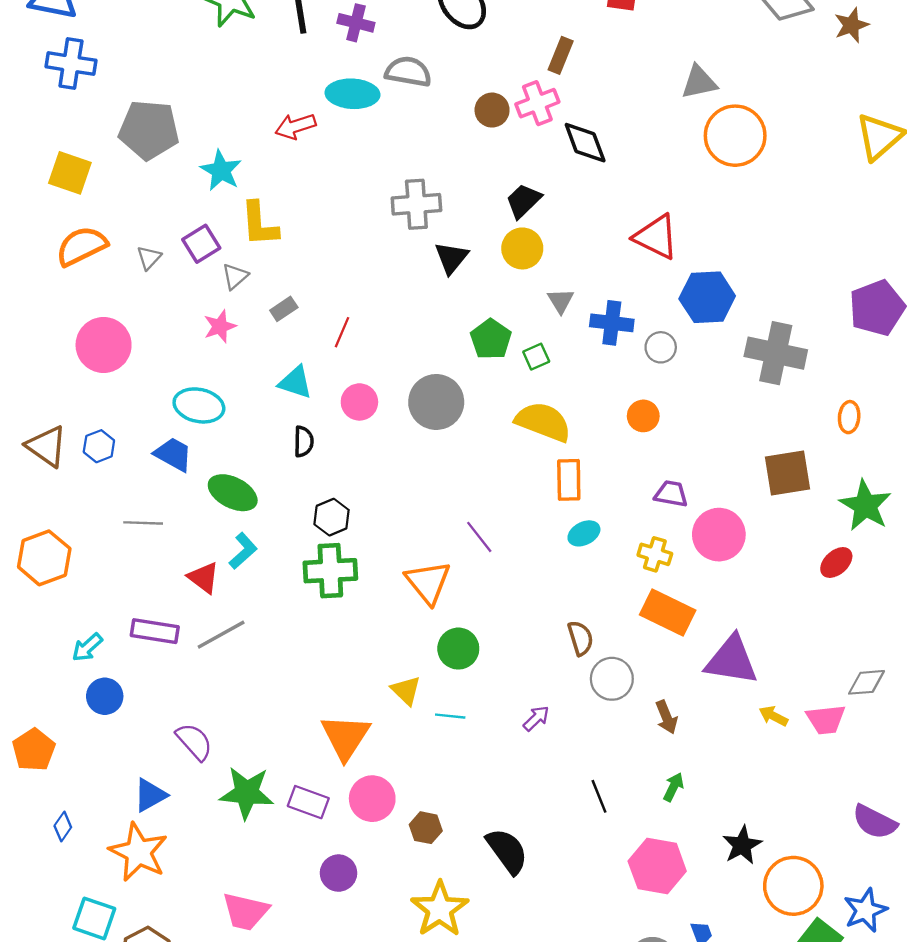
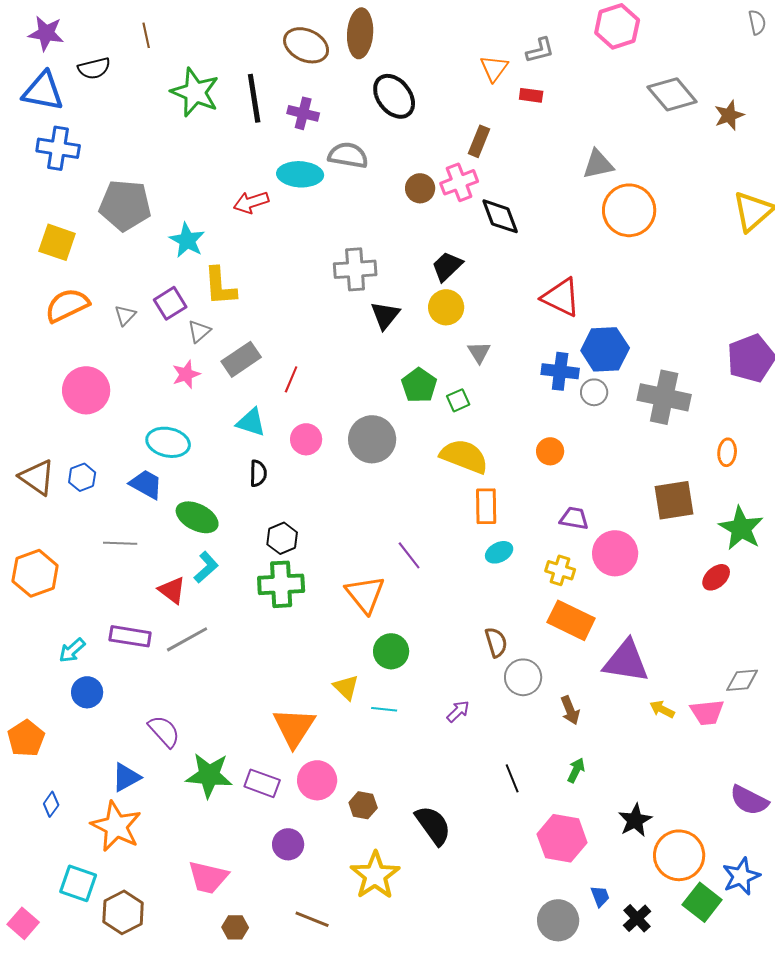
gray rectangle: (284, 309) -> (241, 359), size x1.6
blue cross: (612, 323) -> (560, 371), moved
gray circle: (661, 347) -> (594, 392), moved

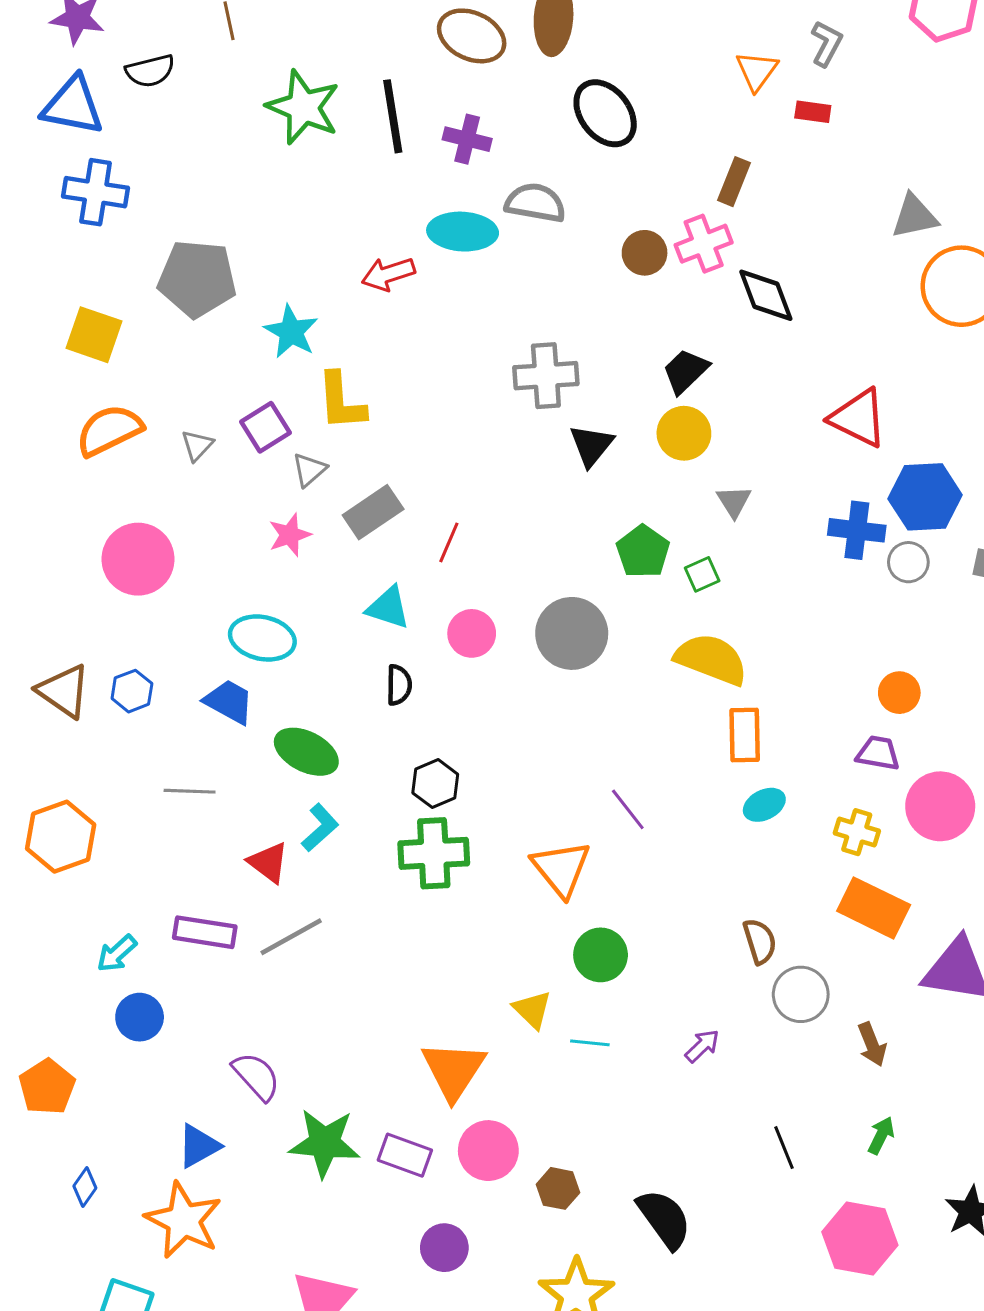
gray L-shape: (540, 50) -> (826, 44), turned -48
orange circle: (550, 451) -> (899, 693), moved

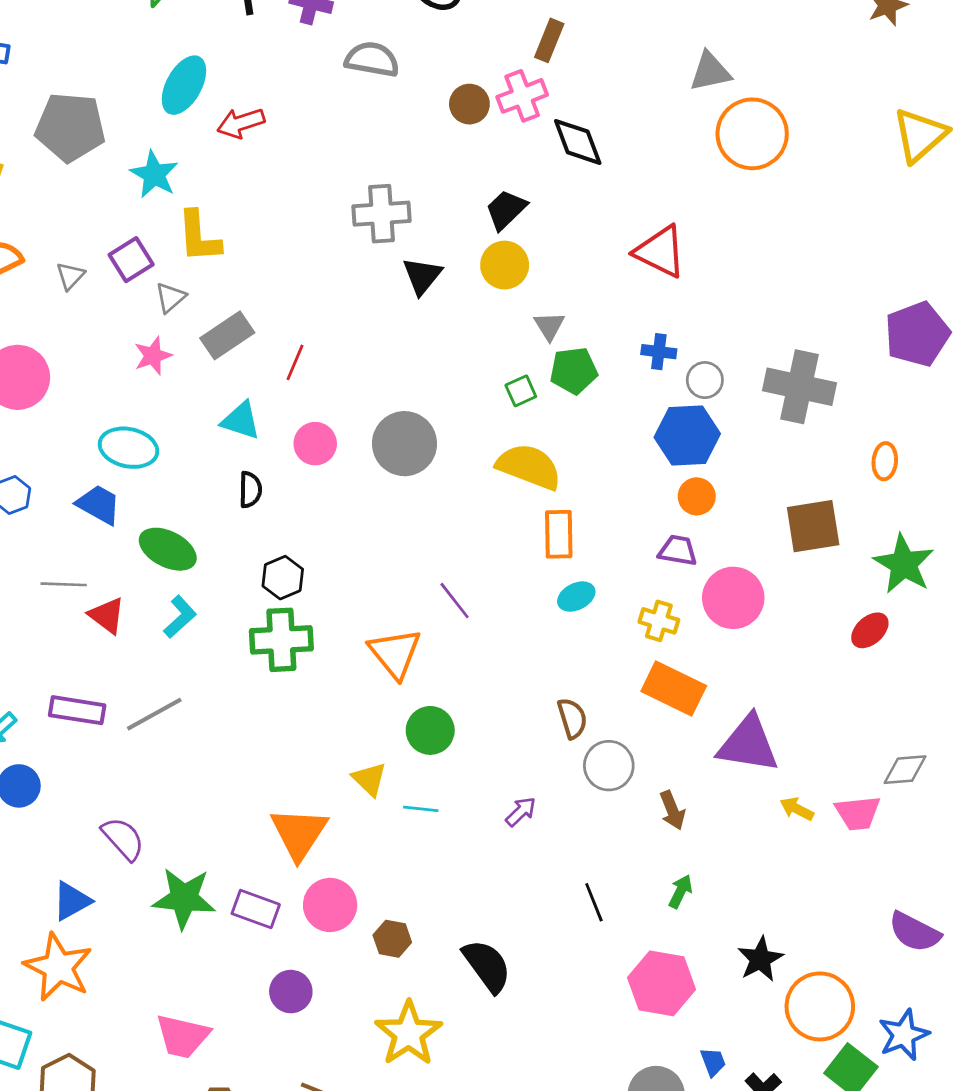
cyan ellipse: (463, 232) -> (184, 85), moved, turned -64
blue hexagon: (925, 497) -> (687, 436), moved
blue cross: (857, 530) -> (659, 352), size x0.7
green pentagon: (643, 552) -> (574, 371), moved, turned 30
red triangle: (268, 862) -> (107, 615), moved

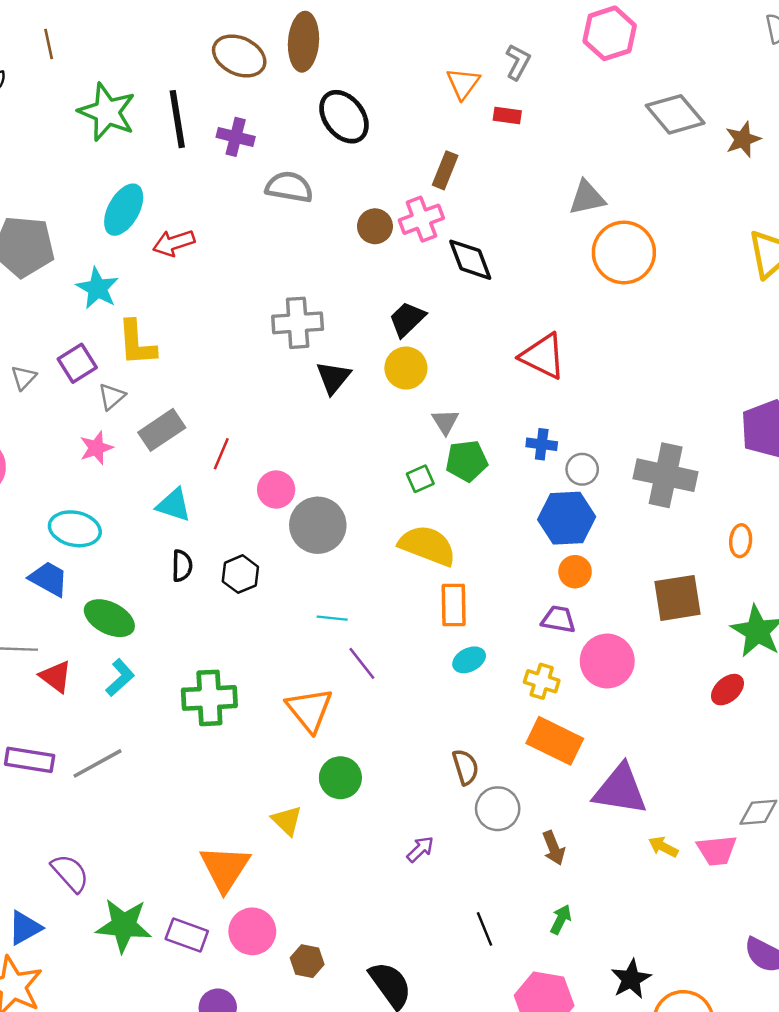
pink circle: (315, 444) -> (276, 490), moved
black hexagon: (283, 578) -> (240, 574), moved
cyan line: (421, 809) -> (332, 618), moved

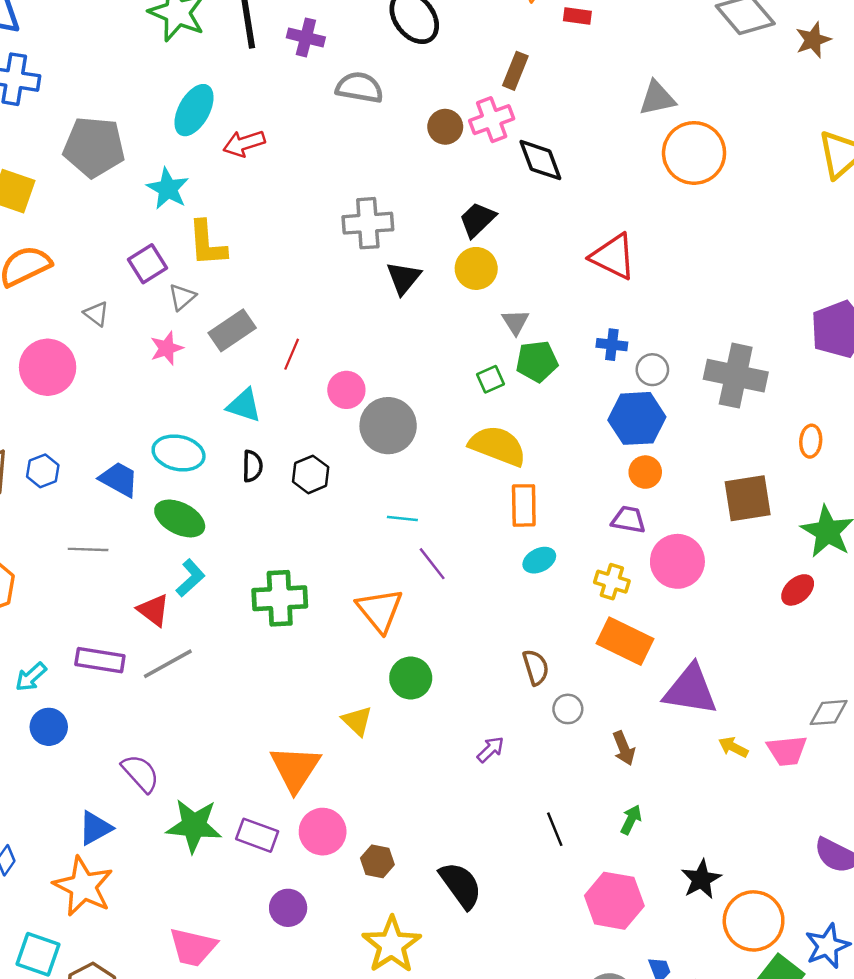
gray triangle: (24, 378) -> (96, 314), moved, turned -36
cyan ellipse: (75, 529) -> (179, 453), moved
red triangle: (56, 676) -> (154, 610), moved
gray circle: (498, 809) -> (568, 709), size x0.7

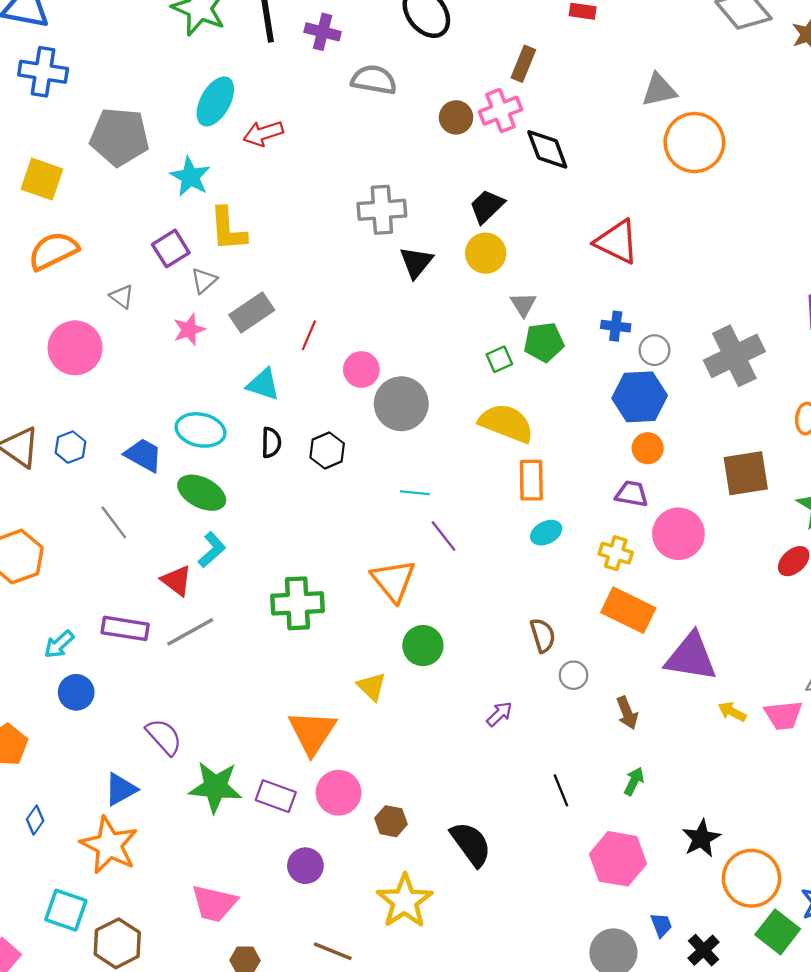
gray cross: (736, 376) -> (734, 356), turned -38
gray line: (88, 549) -> (114, 522), turned 51
green cross: (280, 598) -> (297, 603), moved

